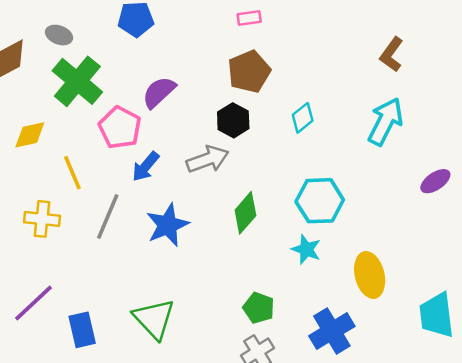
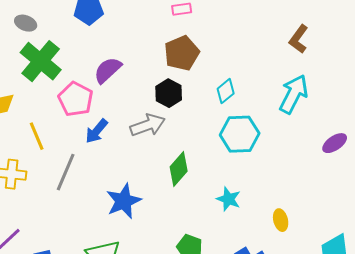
cyan hexagon: (320, 201) -> (240, 134), moved
blue star: (167, 225) -> (124, 201), moved
yellow ellipse: (370, 275) -> (281, 220), size x0.6

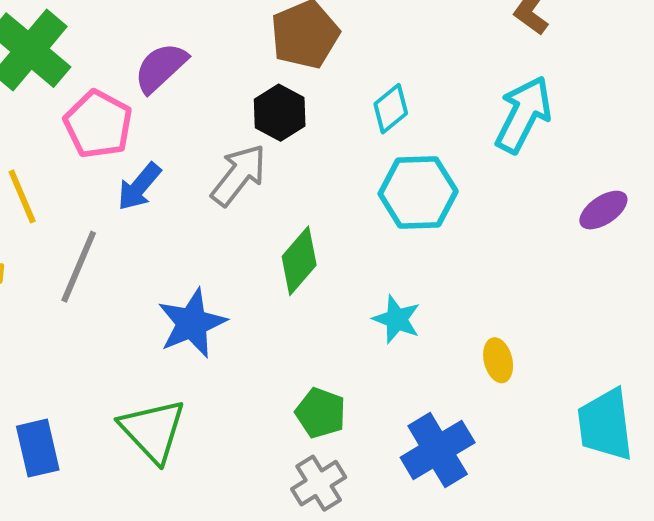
gray arrow: (148, 125) -> (239, 175), turned -32

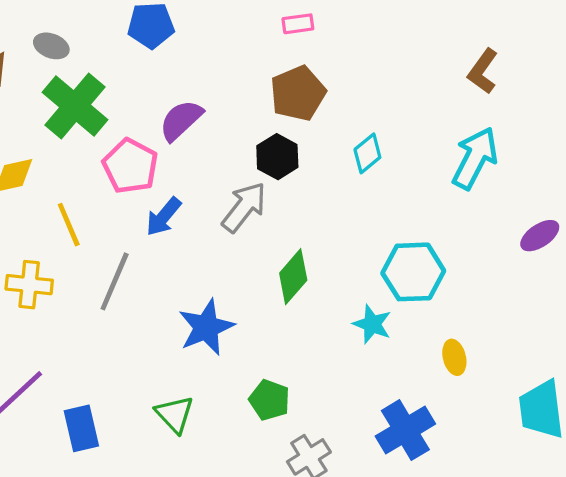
cyan hexagon: (418, 192) -> (413, 272), moved
green pentagon: (321, 413) -> (269, 400), moved
green triangle: (153, 430) -> (175, 414), size x0.7

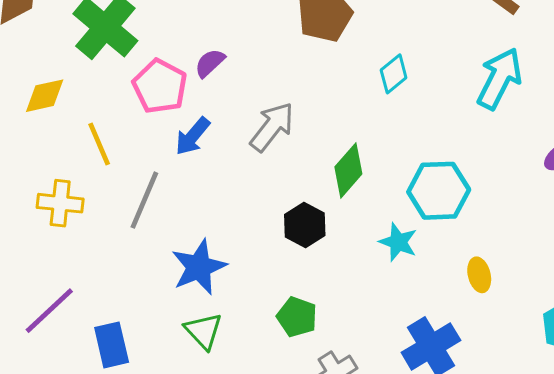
purple semicircle: (181, 120) -> (210, 63), moved, size x0.7
black hexagon: (277, 157) -> (305, 225), moved
green diamond: (293, 277) -> (348, 170), moved
blue star: (206, 327) -> (199, 267), moved

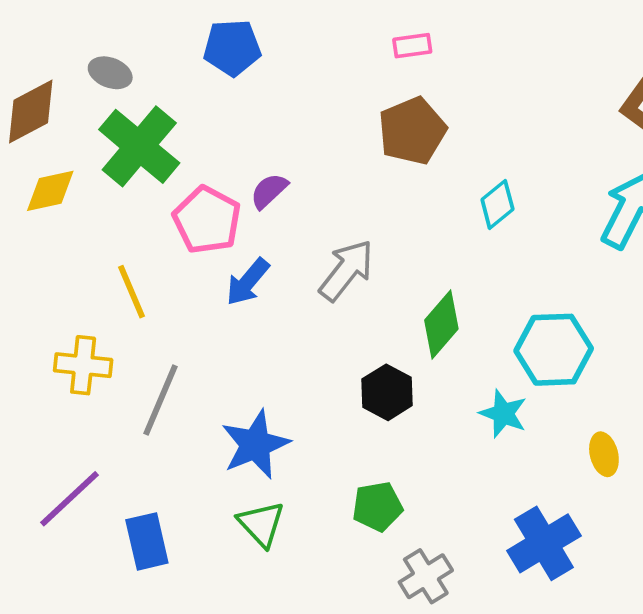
yellow diamond: (45, 96) -> (50, 191), moved
gray line: (144, 200) -> (161, 400), moved
green pentagon: (297, 317) -> (377, 507), turned -30

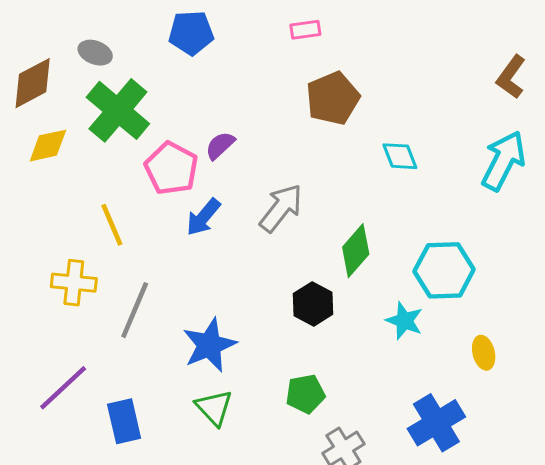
pink rectangle: (412, 46) -> (305, 30), moved
cyan diamond: (497, 204) -> (400, 156), turned -72

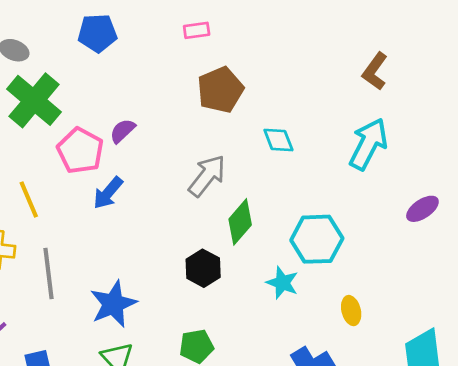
gray arrow: (281, 208) -> (207, 176), moved
gray line: (135, 310) -> (49, 274), turned -30

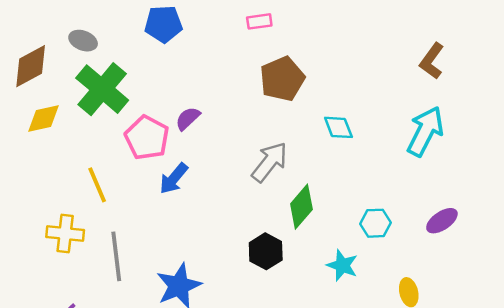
purple ellipse: (422, 209) -> (442, 221), moved
cyan hexagon: (317, 239) -> (376, 223), size x0.6

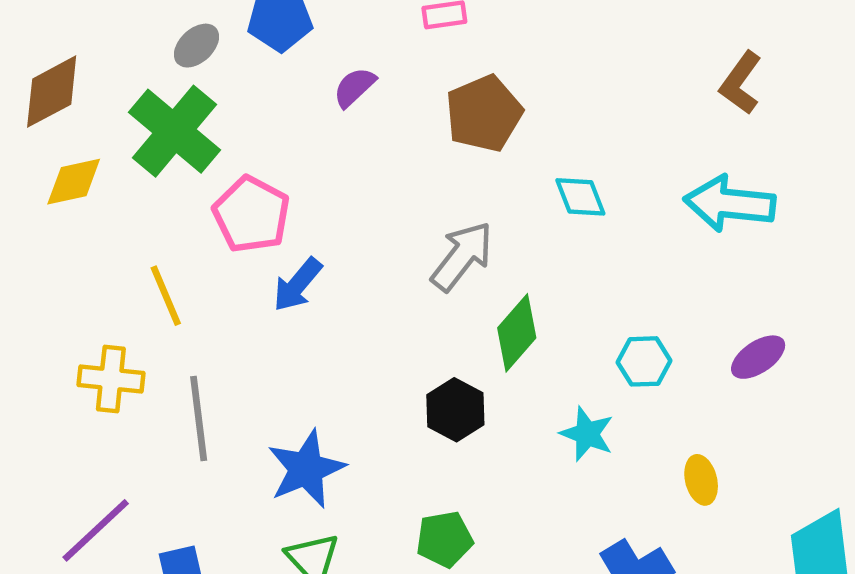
gray ellipse: (83, 41) -> (196, 46), moved, turned -64
purple semicircle: (188, 118) -> (354, 87), moved
cyan arrow: (425, 131) -> (730, 204), turned -111

